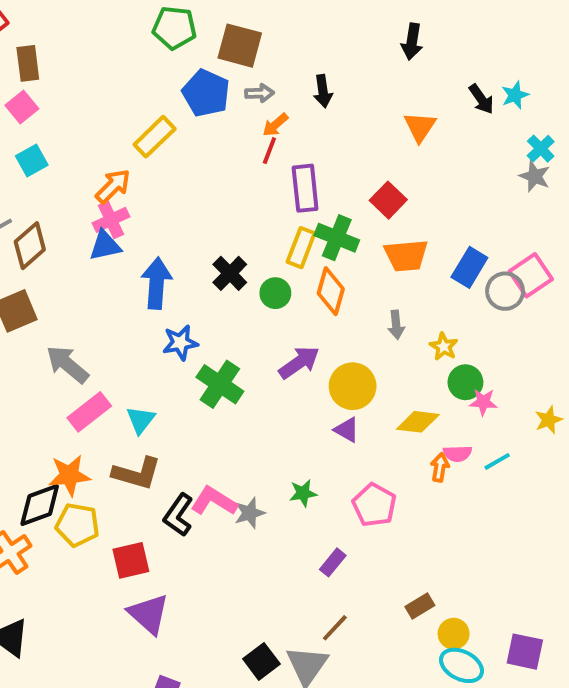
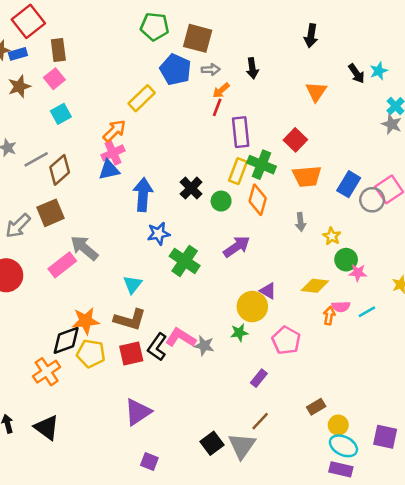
yellow circle: (353, 386) -> (252, 307), moved
pink rectangle: (89, 412) -> (62, 265), moved
gray star: (250, 513) -> (204, 346), turned 30
red square: (131, 560) -> (131, 353), moved
purple triangle: (149, 614) -> (138, 412), turned 44

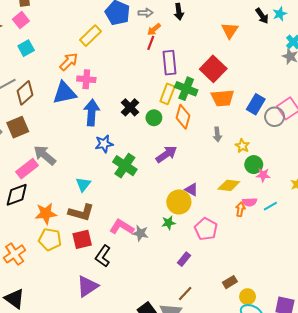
red square: (295, 140) -> (213, 69), size x1.4
pink cross: (113, 153) -> (86, 79), moved, turned 30
blue triangle: (109, 170) -> (65, 93), size x1.4
black diamond: (66, 340) -> (17, 195), moved
black L-shape: (157, 347) -> (103, 256), moved

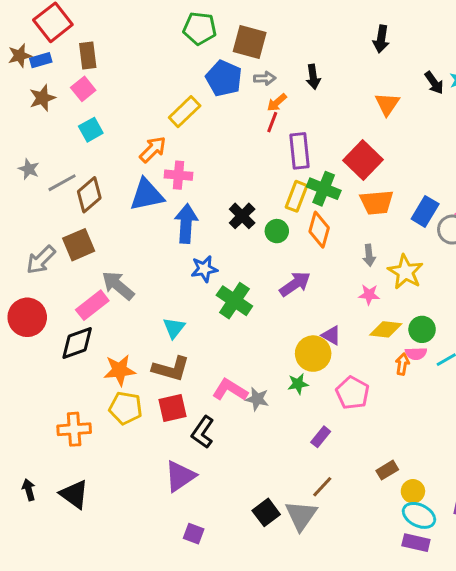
yellow star: (242, 146) -> (405, 272), size x1.6
green circle: (254, 165) -> (422, 329), moved
pink star: (263, 175) -> (369, 295), moved
orange cross: (15, 254) -> (74, 429), turned 30

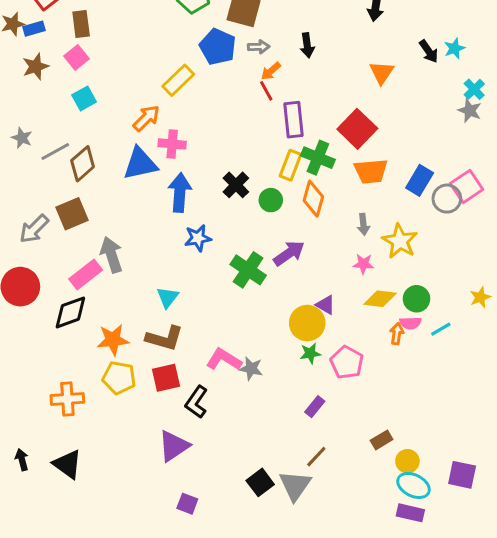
red line: (272, 122) -> (266, 91), turned -50
gray arrow: (118, 286) -> (111, 255), turned 32
green cross: (234, 301) -> (248, 270), moved
green star: (298, 384) -> (310, 353), moved

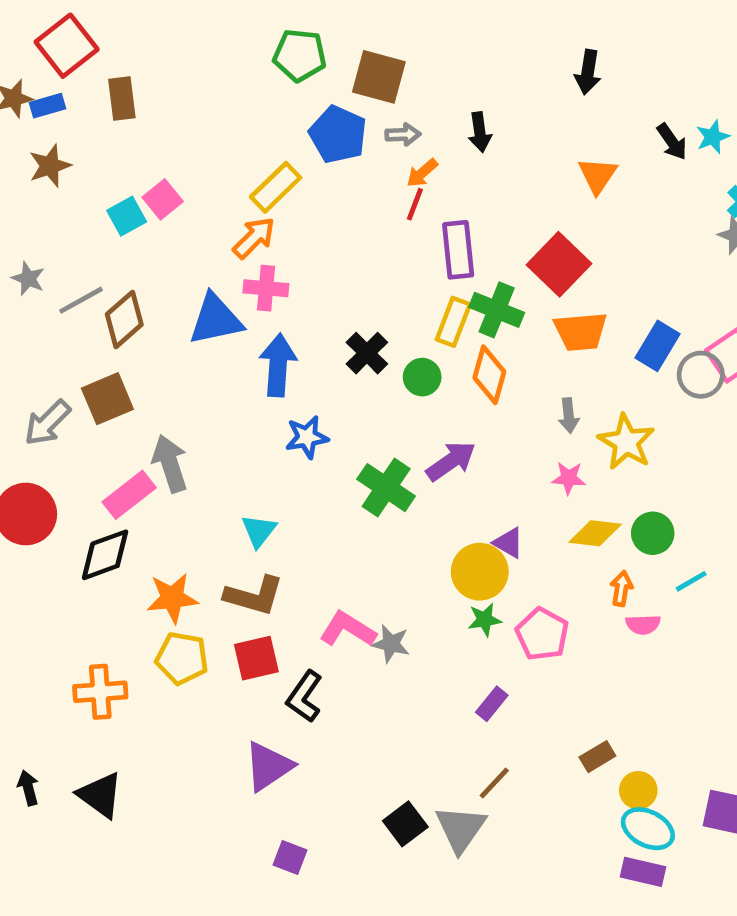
pink square: (77, 57) -> (163, 199), moved
red line: (266, 91) -> (415, 204), turned 50
orange arrow: (146, 118) -> (254, 238), moved
pink semicircle: (410, 323) -> (643, 624), moved

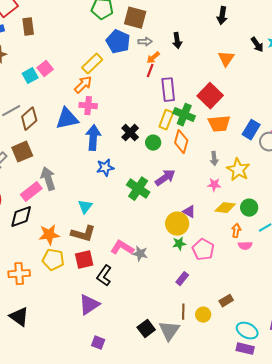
brown line: (494, 783) -> (183, 312), turned -42
yellow circle: (638, 790) -> (203, 315), moved

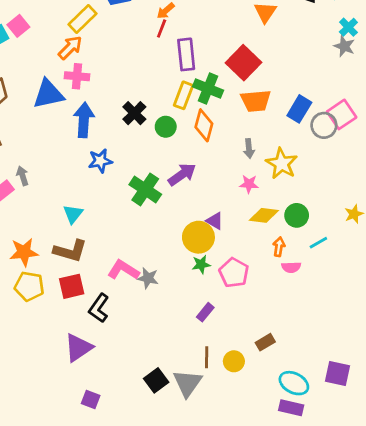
gray arrow: (48, 179) -> (22, 176), size x0.6

